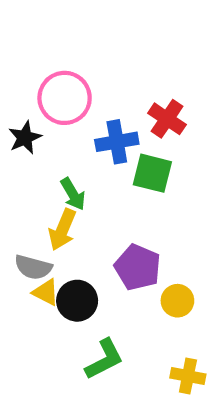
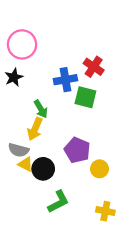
pink circle: (65, 98) -> (22, 44), moved

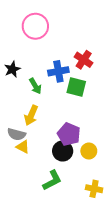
pink circle: (22, 44) -> (35, 26), moved
green arrow: (41, 109) -> (35, 86), moved
black circle: (43, 169) -> (63, 151), moved

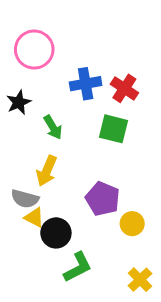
pink circle: (35, 26) -> (34, 50), moved
blue cross: (58, 71) -> (86, 84), moved
black circle: (63, 151) -> (56, 233), moved
yellow cross: (94, 189) -> (140, 280), turned 35

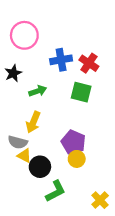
green arrow: (53, 127) -> (38, 91), turned -78
yellow circle: (132, 224) -> (77, 159), moved

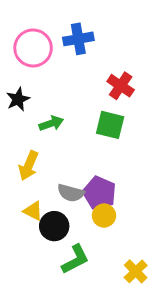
blue cross: (61, 60) -> (78, 39), moved
yellow arrow: (33, 122) -> (29, 166), moved
gray semicircle: (18, 142) -> (71, 193), moved

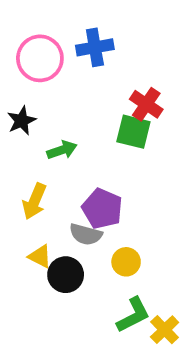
green square: (110, 125) -> (133, 132), moved
purple pentagon: (99, 193) -> (102, 209), moved
green L-shape: (75, 259) -> (133, 315), moved

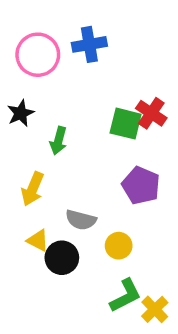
red cross: (146, 104) -> (151, 113), moved
green arrow: (62, 150) -> (58, 141), turned 124
purple pentagon: (102, 209) -> (141, 185), moved

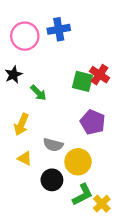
green arrow: (58, 141) -> (38, 93), turned -60
yellow circle: (119, 246) -> (78, 162), size x1.5
black circle: (62, 258) -> (52, 180), moved

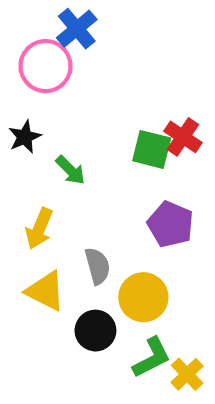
blue cross: (59, 29) -> (77, 29), moved, turned -30
gray semicircle: (53, 145) -> (98, 266), turned -120
yellow triangle: (25, 158) -> (45, 291), size x1.5

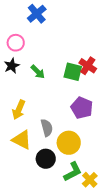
pink circle: (45, 66) -> (16, 43), moved, size x0.7
green arrow: (70, 170) -> (38, 72), moved

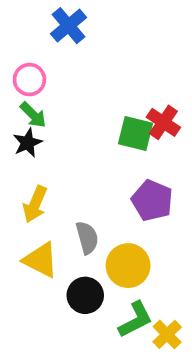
black star: (12, 66) -> (28, 143), moved
green arrow: (38, 72) -> (33, 115), moved

